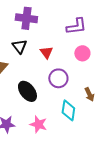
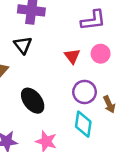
red triangle: (46, 52) -> (72, 56), moved
purple circle: (58, 78) -> (85, 92), moved

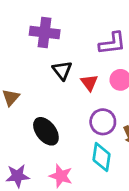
black triangle: (23, 45) -> (62, 70), moved

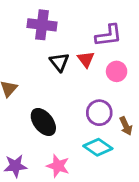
red triangle: (89, 83) -> (86, 59), moved
cyan diamond: (101, 157) -> (98, 147), turned -64

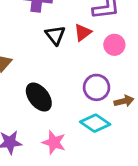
red triangle: (86, 59) -> (83, 32), turned 30
brown arrow: (126, 126) -> (124, 101), turned -78

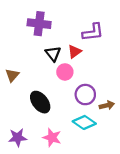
pink circle: (114, 45) -> (65, 72), moved

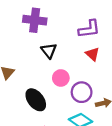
red triangle: (75, 52) -> (92, 54), moved, turned -40
pink circle: (65, 72) -> (61, 78), moved

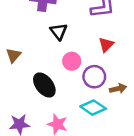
red triangle: (92, 54) -> (106, 45), moved, turned 32

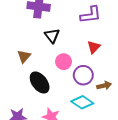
brown triangle: (13, 55) -> (24, 56), moved

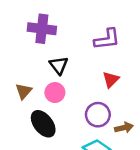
pink circle: (64, 62) -> (55, 93), moved

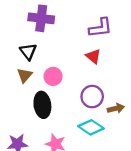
black triangle: (59, 65) -> (28, 52), moved
red triangle: (111, 80) -> (93, 56), moved, turned -35
black ellipse: (43, 124) -> (42, 105), turned 30

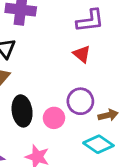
pink circle: (53, 76) -> (54, 118), moved
cyan diamond: (91, 127) -> (98, 144), moved

